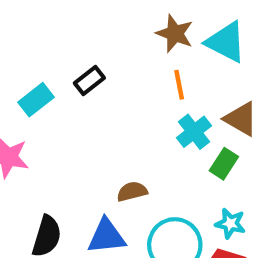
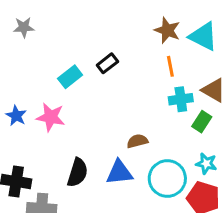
cyan cross: (194, 132) -> (181, 99), turned 30

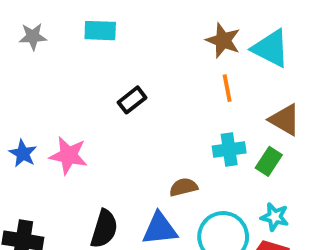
black rectangle: (107, 63) -> (132, 100), moved
cyan rectangle: (70, 77) -> (100, 31), moved, turned 40
cyan cross: (181, 99) -> (229, 149), moved

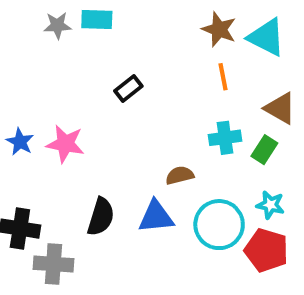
gray star: (33, 36) -> (57, 25), moved

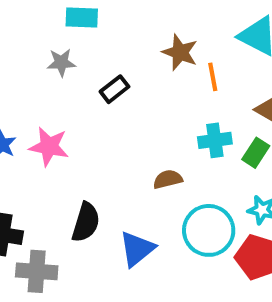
gray star: (57, 25) -> (61, 63), moved
brown star: (219, 29) -> (180, 52), moved
blue triangle: (156, 217) -> (137, 249), moved, turned -33

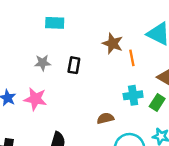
gray star: (61, 63) -> (43, 63), moved
black rectangle: (114, 89) -> (74, 65), turned -42

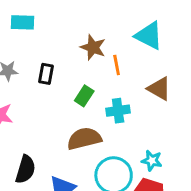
green rectangle: (157, 103) -> (84, 96), moved
brown semicircle: (105, 118) -> (84, 139), size x1.6

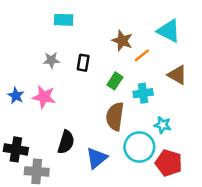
orange line: (117, 65) -> (142, 55), turned 63
brown semicircle: (84, 139) -> (115, 116), turned -68
cyan star: (152, 161) -> (163, 125), moved

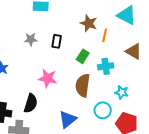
orange line: (142, 55) -> (105, 35), turned -40
pink star: (44, 97) -> (48, 78), moved
black semicircle: (66, 142) -> (31, 103), moved
cyan circle: (139, 147) -> (103, 110), size x0.7

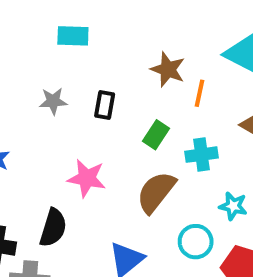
brown semicircle: (83, 85) -> (156, 192), turned 30

